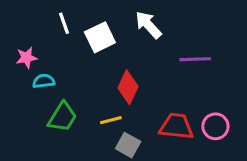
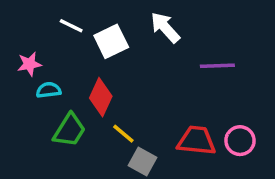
white line: (64, 23) -> (71, 26), turned -45
red diamond: (128, 87) -> (101, 97), moved
yellow line: (111, 120) -> (123, 134), turned 55

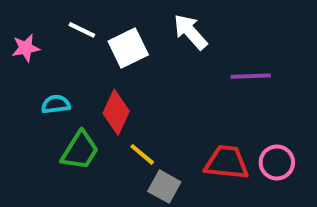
pink star: (29, 64) -> (26, 48), moved

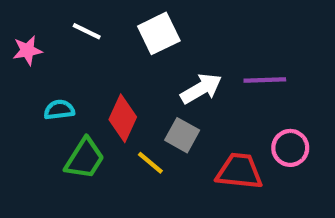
white arrow: (190, 32) -> (201, 89), moved, turned 102
white square: (128, 48) -> (159, 33), moved
pink circle: (277, 162) -> (290, 148), moved
gray square: (164, 187) -> (182, 135), moved

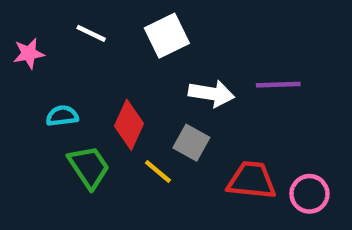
white arrow: (201, 89) -> (211, 94), turned 39
pink circle: (290, 148) -> (309, 194), moved
green trapezoid: (85, 159) -> (89, 167), turned -66

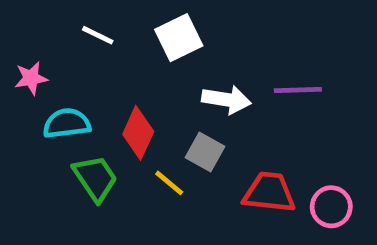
pink star: (29, 53) -> (31, 78), moved
cyan semicircle: (62, 116) -> (67, 123), size x1.4

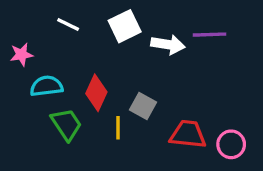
purple line: (298, 90) -> (210, 35), moved
white arrow: (226, 100) -> (168, 45), moved
yellow line: (169, 183) -> (118, 128), turned 50

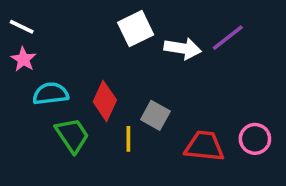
white line: (68, 25) -> (22, 27), moved
purple line: (210, 35) -> (228, 38), turned -36
pink star: (22, 54) -> (23, 59), turned -30
pink circle: (231, 144) -> (255, 139), moved

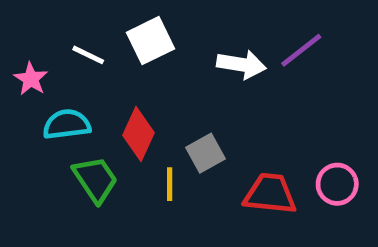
white line: (22, 27) -> (88, 55), moved
white square: (136, 29) -> (150, 41), moved
gray square: (155, 115) -> (206, 153), turned 32

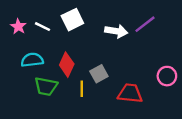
pink star: (31, 79) -> (18, 27), moved
green trapezoid: (95, 179) -> (46, 86), turned 135
pink circle: (337, 184) -> (167, 76), moved

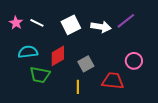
white square: (72, 20) -> (71, 25), moved
red diamond: (67, 65) -> (58, 56), turned 35
pink circle: (167, 76) -> (134, 61), moved
yellow line: (82, 89) -> (78, 87), moved

